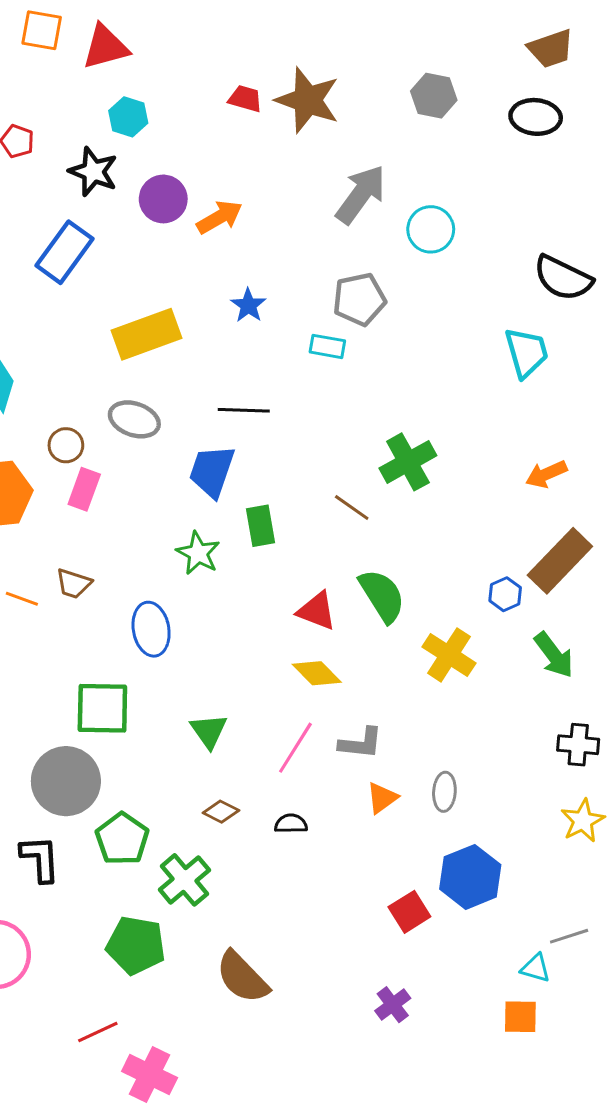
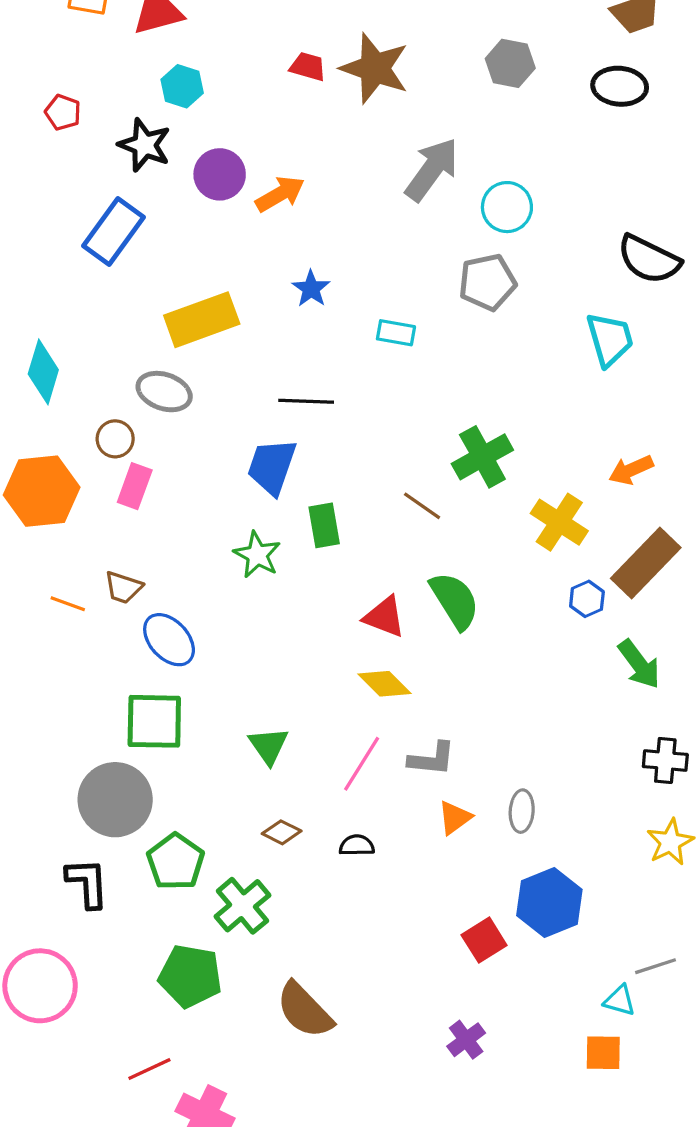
gray pentagon: (359, 299) -> (487, 282), moved
gray ellipse: (134, 419) -> (164, 392), moved
blue ellipse: (151, 629) -> (169, 640), moved, turned -33
yellow cross: (449, 655) -> (559, 522), moved

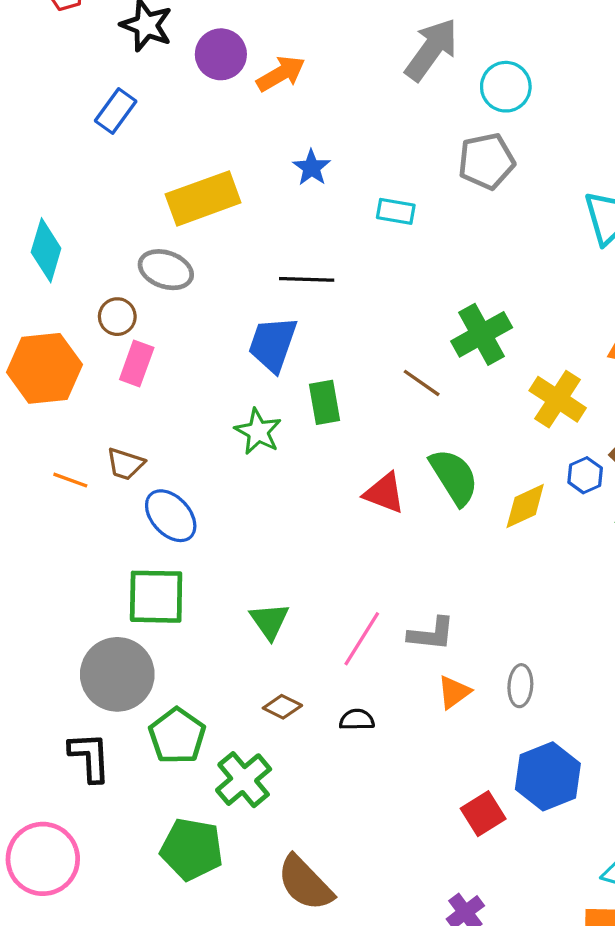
blue rectangle: (113, 232) -> (116, 111), size x0.7
yellow diamond: (385, 684) -> (525, 506), moved, turned -70

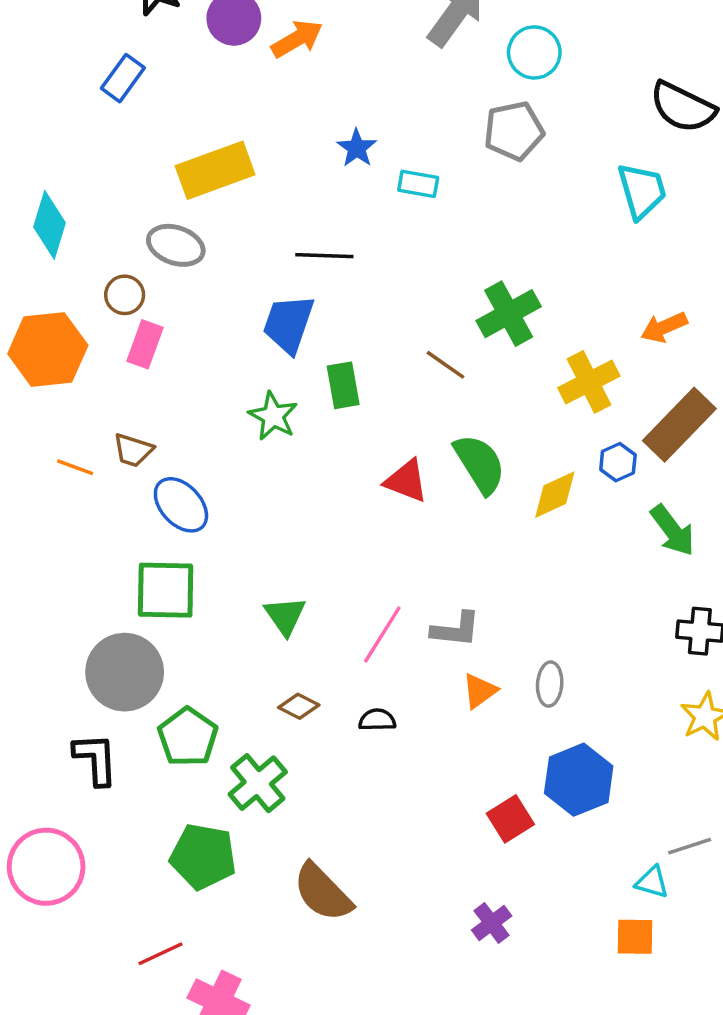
blue star: (312, 168) -> (357, 148), moved
yellow cross: (558, 399) -> (589, 382), turned 30

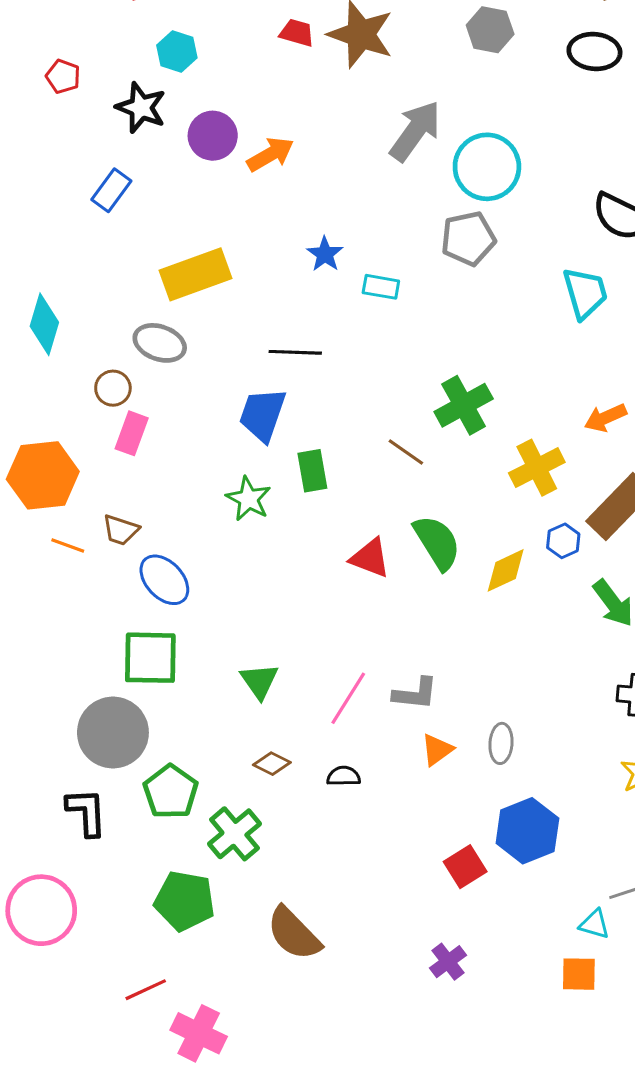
cyan circle: (534, 52) -> (487, 167), size x1.4
orange hexagon: (48, 349) -> (43, 475), moved

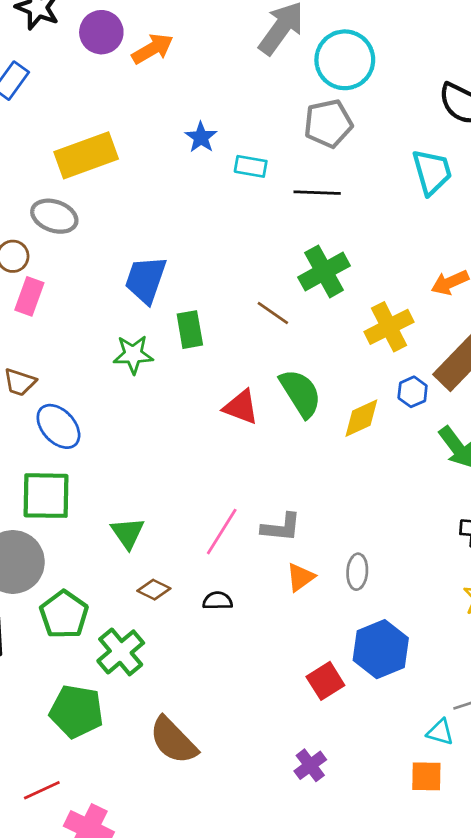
black line: (295, 352) -> (317, 193), moved
green star: (249, 499) -> (133, 354), turned -30
green triangle: (259, 681) -> (128, 533), moved

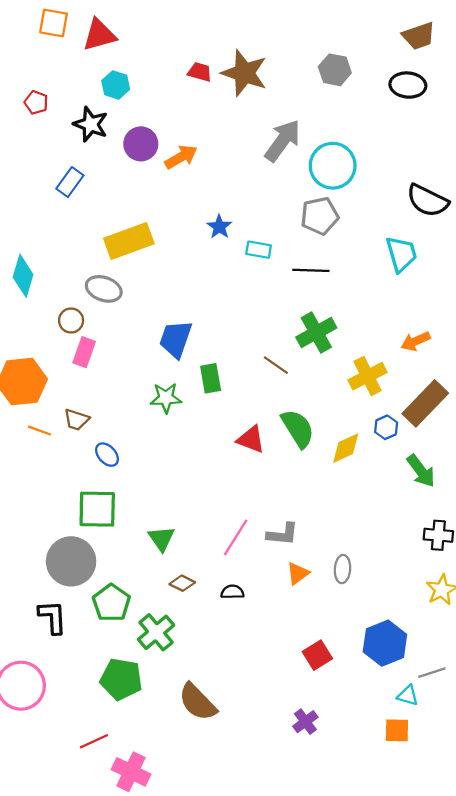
blue ellipse: (58, 426) -> (107, 455), size x0.7
blue hexagon: (381, 649) -> (385, 643), moved

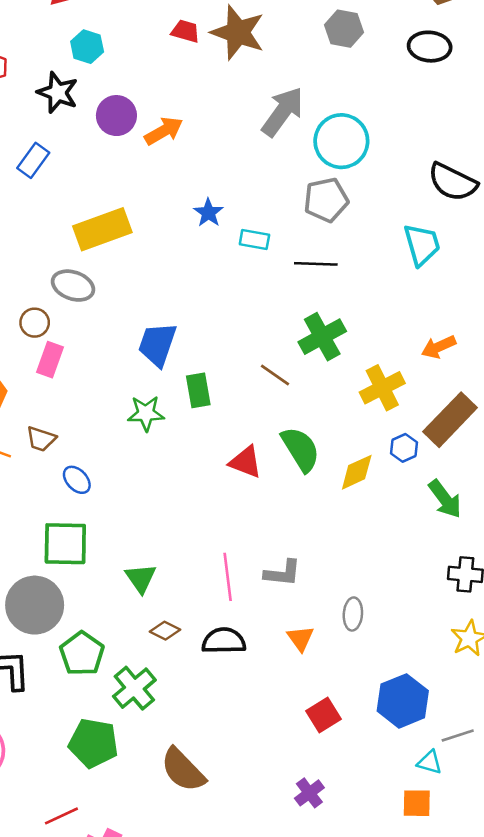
pink line: (236, 537) -> (228, 577), turned -39
orange triangle: (298, 573) -> (300, 638), moved, turned -30
black semicircle: (232, 592) -> (224, 641), size x1.6

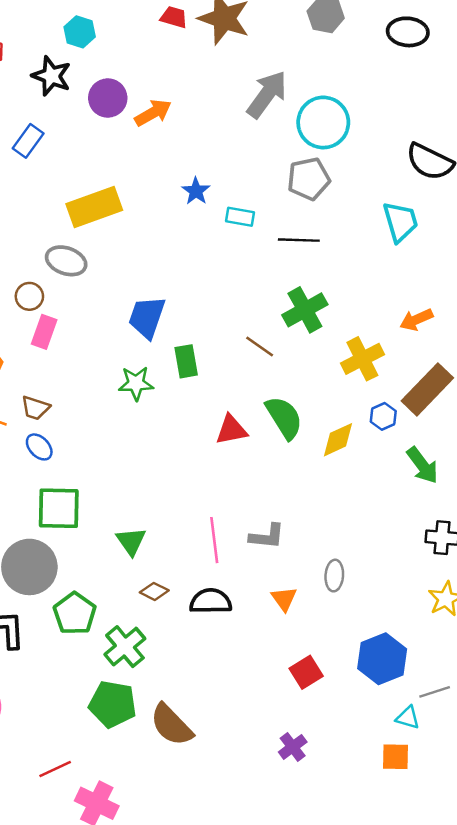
red triangle: (246, 462) -> (231, 430), turned -32
blue ellipse: (77, 480) -> (39, 447), moved
green pentagon: (93, 743) -> (113, 704), moved

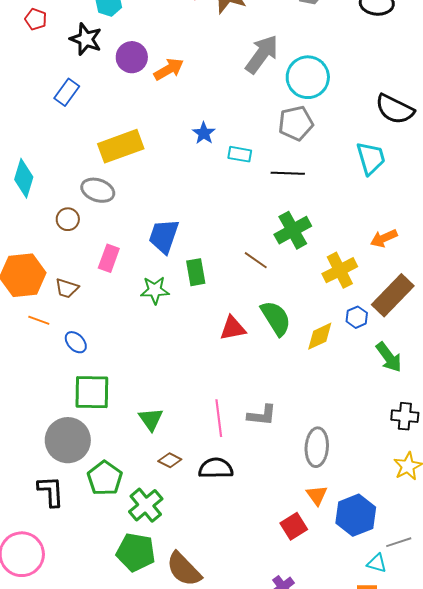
pink rectangle: (44, 332) -> (109, 258), moved
brown trapezoid: (36, 408) -> (67, 288), moved
gray ellipse: (334, 576) -> (317, 447), size x1.5
orange triangle: (284, 599) -> (317, 495), moved

